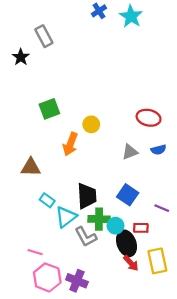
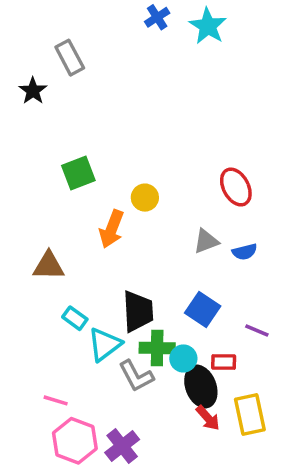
red ellipse: (149, 118) -> (236, 187), turned 50
blue semicircle: (158, 150) -> (245, 252), moved
purple cross: (77, 281) -> (122, 446), turned 30

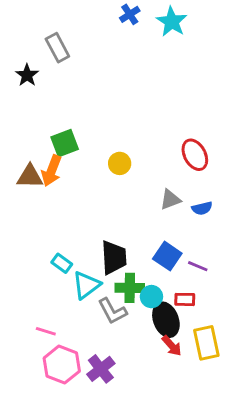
orange arrow: (112, 229) -> (52, 171), moved
brown triangle: (49, 266) -> (30, 176), moved
purple line: (257, 330) -> (198, 266), moved

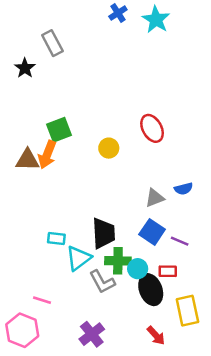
red ellipse: (195, 155) -> (152, 128), moved
gray triangle: (170, 200) -> (155, 198), moved
cyan rectangle: (62, 263) -> (56, 239), turned -30
red arrow: (172, 346) -> (156, 336), moved
pink hexagon: (62, 365) -> (22, 330), moved

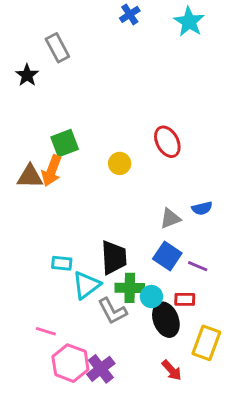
cyan star: (156, 20) -> (189, 22), moved
yellow rectangle: (187, 311) -> (206, 343), turned 32
pink hexagon: (22, 330) -> (70, 363), moved

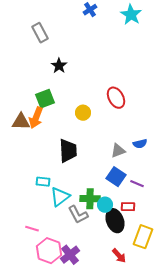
black star: (27, 75) -> (59, 66), moved
black trapezoid: (114, 257) -> (68, 151), moved

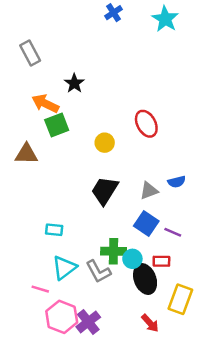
gray rectangle: (40, 33) -> (30, 53), moved
orange arrow: (36, 118) -> (45, 104), moved, turned 95
black trapezoid: (68, 151) -> (105, 191), moved, turned -145
cyan triangle: (60, 197) -> (64, 268), moved

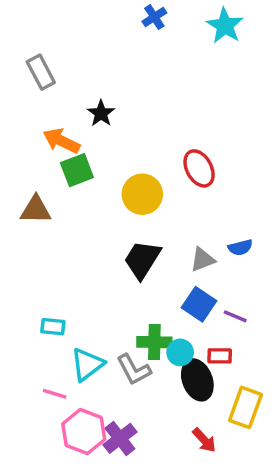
yellow circle: (105, 143) -> (142, 194), size x1.5
cyan rectangle: (54, 230) -> (53, 327), moved

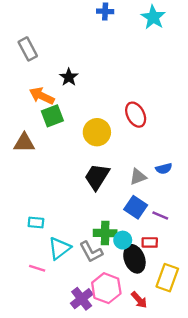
blue cross: (154, 17) -> (105, 11), turned 35
pink hexagon: (84, 432) -> (106, 288), moved

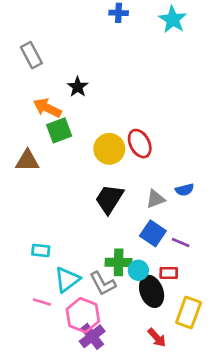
red ellipse: (136, 115) -> (140, 144), moved
pink hexagon: (106, 288) -> (83, 315), moved

